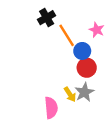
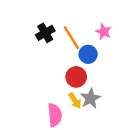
black cross: (47, 18) -> (45, 33), moved
red circle: (87, 68) -> (76, 77), moved

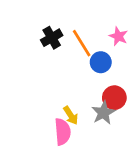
red circle: (76, 77) -> (114, 98), moved
yellow arrow: (75, 101) -> (71, 115), moved

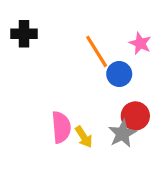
black cross: (52, 38) -> (24, 34), moved, turned 30
pink semicircle: (63, 132) -> (61, 127), moved

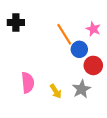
red circle: (135, 116) -> (93, 65), moved
pink semicircle: (61, 127) -> (28, 83), moved

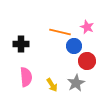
black cross: (16, 22) -> (21, 44), moved
orange line: (64, 34) -> (60, 32), turned -45

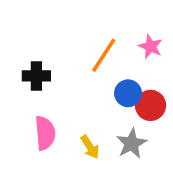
orange line: (60, 32) -> (104, 55), turned -70
blue circle: (74, 46) -> (128, 93), moved

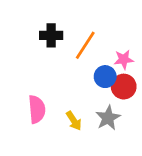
pink star: (151, 47) -> (124, 59), moved, turned -30
black cross: (36, 76) -> (51, 35), moved

